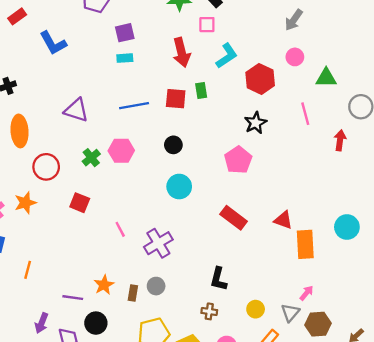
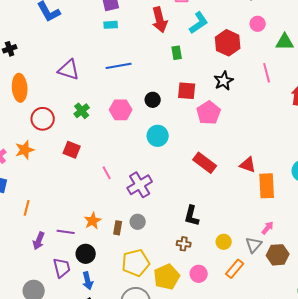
red square: (176, 99) -> (187, 91), moved
pink hexagon: (121, 151) -> (121, 110), moved
purple arrow: (42, 323) -> (39, 241), moved

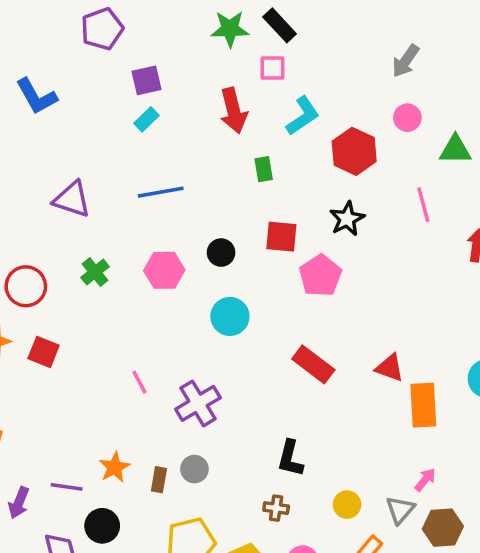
cyan rectangle: (111, 25) -> (147, 119), turned -40
red square: (72, 150) -> (44, 352), moved

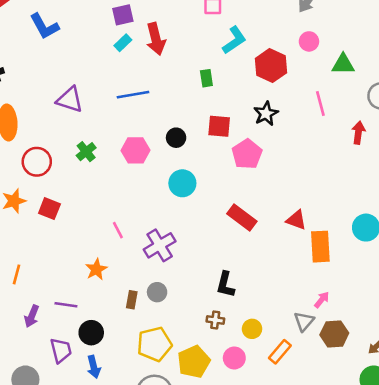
red arrow: (233, 111) -> (156, 39), moved
orange star: (115, 467) -> (96, 269), moved
yellow circle: (347, 505) -> (252, 329), moved

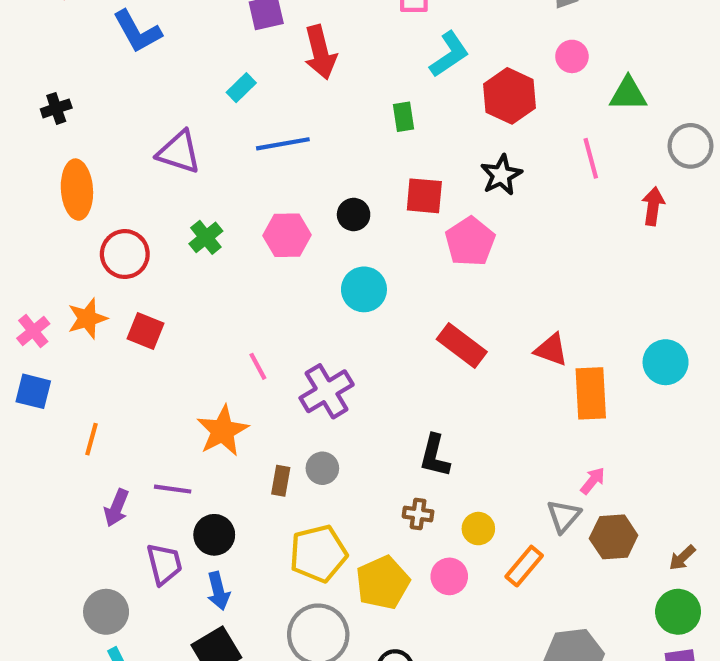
cyan rectangle: (123, 43) -> (241, 88), moved
orange star: (96, 269) -> (223, 431), size x1.4

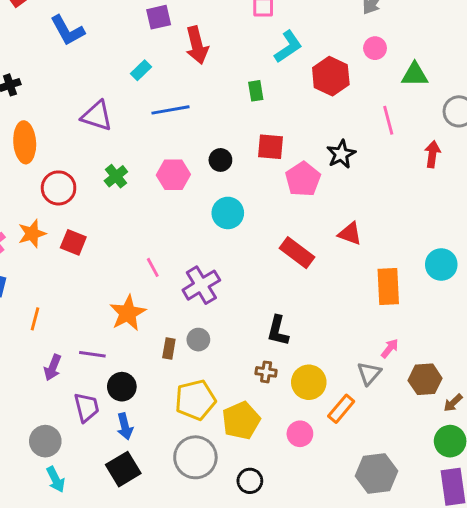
black star: (501, 175) -> (341, 154), moved
red triangle: (551, 350) -> (350, 234), moved
yellow circle: (478, 529) -> (309, 382), size x1.5
brown hexagon: (614, 537) -> (425, 379), moved
pink circle: (449, 576) -> (300, 434), moved

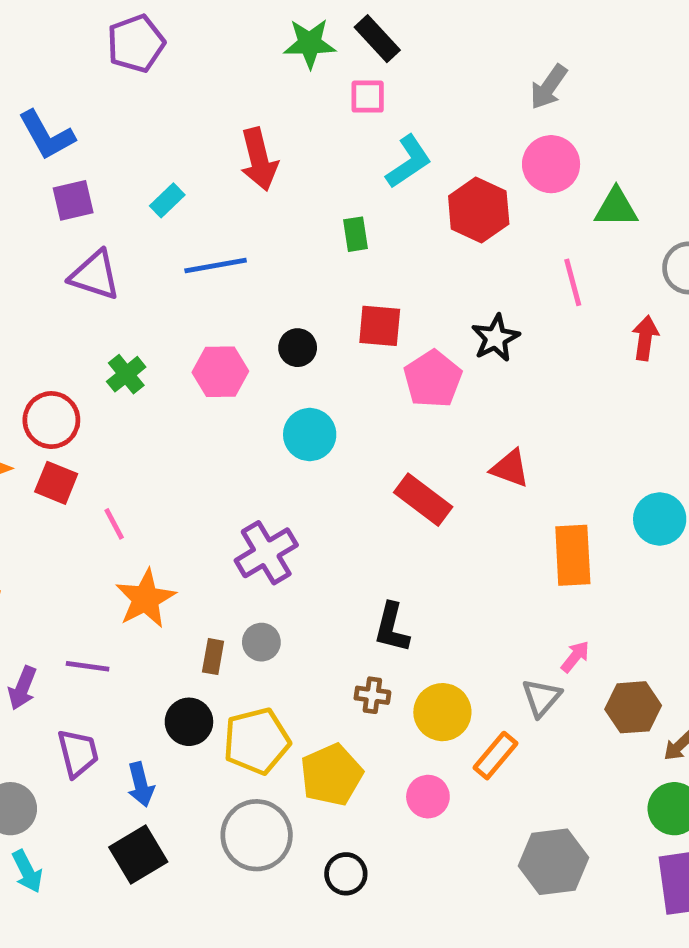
purple square: (159, 17) -> (73, 200), moved
pink circle: (375, 48) -> (551, 164), size x1.5
red circle: (59, 188) -> (51, 420), moved
pink line: (153, 267) -> (114, 524), moved
black circle: (122, 387) -> (189, 722), moved

